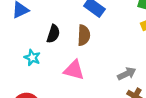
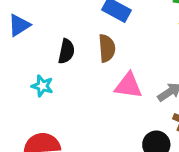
pink triangle: (74, 70) -> (128, 86), moved

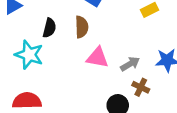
cyan star: (42, 86) -> (29, 55), size x1.6

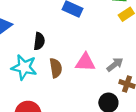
brown semicircle: (82, 27) -> (56, 68), moved

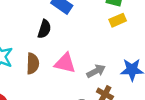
black semicircle: (39, 41) -> (44, 29), moved

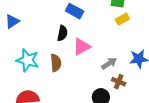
pink triangle: (65, 63) -> (82, 47), moved, turned -36

